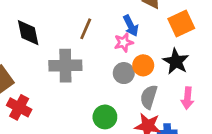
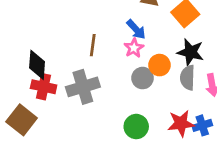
black diamond: (28, 33) -> (37, 65), turned 32
gray semicircle: (149, 97) -> (188, 78), moved
red cross: (19, 107) -> (44, 87), moved

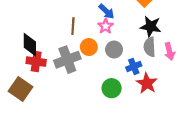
orange circle: (160, 65) -> (89, 47), moved
red star: (181, 123) -> (147, 83), turned -30
blue cross: (202, 125) -> (134, 66), moved

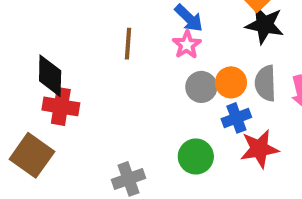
black star: (151, 26) -> (265, 25), moved
orange circle: (89, 47) -> (231, 82), moved
gray cross: (67, 60) -> (129, 179), moved, size x0.7
red star: (147, 83) -> (259, 149), turned 30

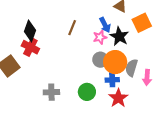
black star: (265, 25) -> (119, 36), moved
orange circle: (231, 82) -> (115, 62), size x1.5
red star: (259, 149) -> (118, 98), turned 30

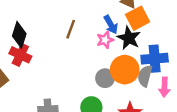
orange square: (142, 23) -> (138, 18), moved
gray circle: (100, 60) -> (105, 78), moved
blue cross: (112, 80) -> (155, 59), moved, size x1.5

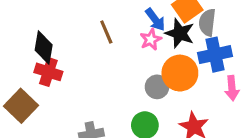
brown line: (71, 29) -> (106, 32), turned -36
gray semicircle: (145, 76) -> (207, 22), moved

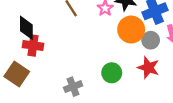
gray circle: (157, 87) -> (151, 40), moved

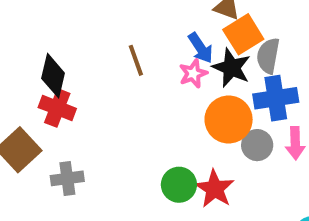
red star: (148, 68) -> (215, 189), moved
gray cross: (73, 87) -> (67, 178), moved

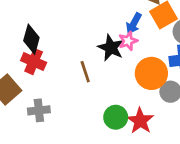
blue arrow: (201, 48) -> (134, 23), turned 60
brown line: (136, 60) -> (85, 72), moved
black star: (231, 68) -> (111, 48), moved

